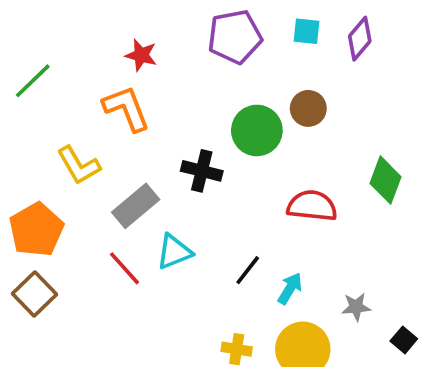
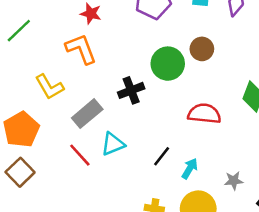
black cross: (202, 171) -> (131, 90), turned -35

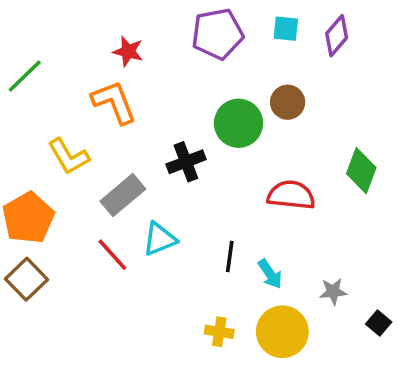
black line: (162, 156) -> (230, 256), turned -30
cyan arrow: (190, 168) -> (270, 274), turned 115

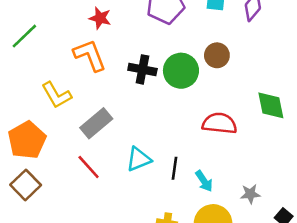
black cross: (186, 162) -> (142, 69), moved, turned 32
green diamond: (361, 171) -> (271, 105), turned -32
cyan triangle: (160, 239) -> (139, 159), moved

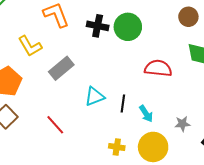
brown circle: (217, 55) -> (188, 17), moved
red line: (89, 167) -> (55, 125), moved

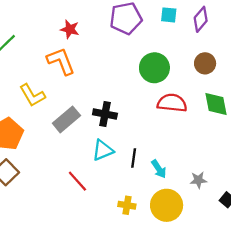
black cross: (98, 26) -> (105, 114), moved
green circle: (128, 27) -> (154, 68), moved
red semicircle: (158, 68) -> (172, 103), moved
red line: (55, 125) -> (77, 181), moved

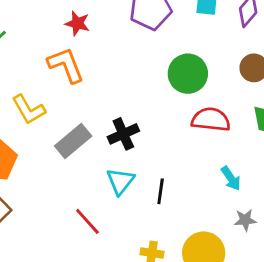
black cross: (105, 114) -> (123, 134), turned -35
cyan triangle: (103, 150) -> (120, 181), turned -30
cyan arrow: (159, 169) -> (231, 178), moved

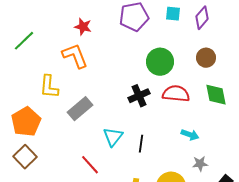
yellow L-shape: (29, 110) -> (49, 87), turned 35
black cross: (123, 134) -> (139, 96), moved
cyan arrow: (231, 178) -> (190, 135), turned -36

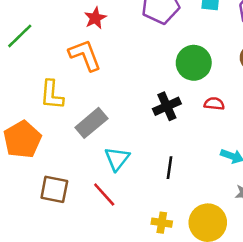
red star: (83, 27) -> (95, 18), turned 30
red semicircle: (176, 94) -> (214, 104), size x0.6
cyan triangle: (113, 137) -> (117, 159), moved
brown square: (25, 157) -> (54, 189), moved, turned -35

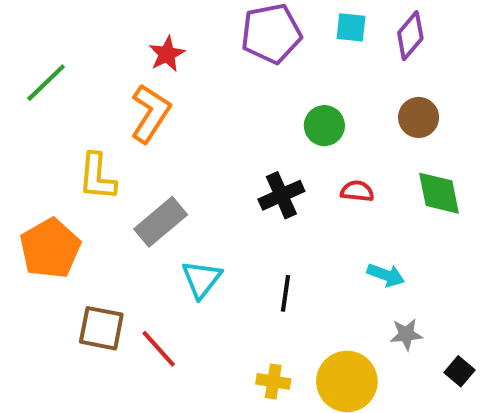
orange L-shape: (85, 55) -> (150, 113), turned 54
green circle: (194, 63) -> (324, 126), size x0.7
red line: (104, 195) -> (159, 349), moved

